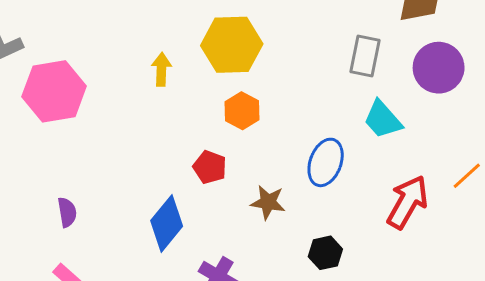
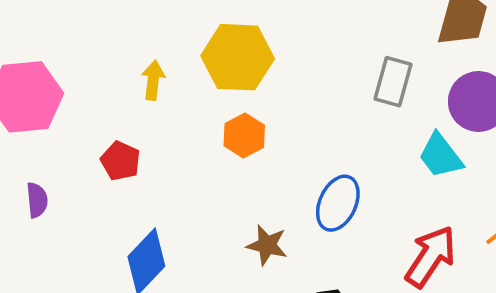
cyan trapezoid: (383, 120) -> (441, 156), moved
red pentagon: (210, 167) -> (121, 161), moved
purple semicircle: (67, 212) -> (37, 200), moved

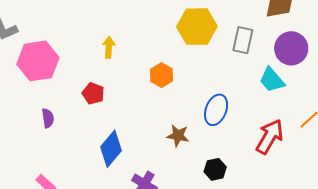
yellow hexagon: (238, 57) -> (197, 27), moved

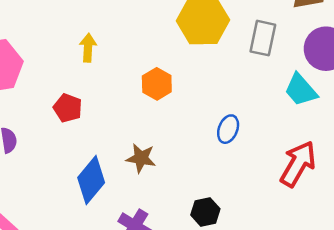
blue ellipse: (216, 110) -> (228, 129), size x0.7
brown star: (178, 136) -> (141, 158), moved
black hexagon: (215, 169) -> (205, 212), moved

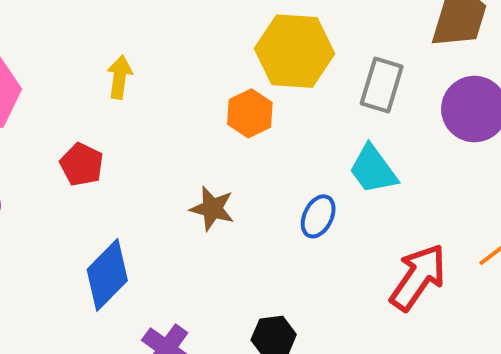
orange hexagon: (157, 84) -> (250, 113), moved
cyan trapezoid: (301, 90) -> (373, 169), moved
brown star: (141, 158) -> (212, 209), moved

